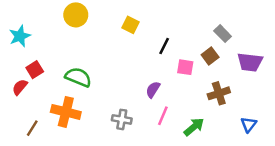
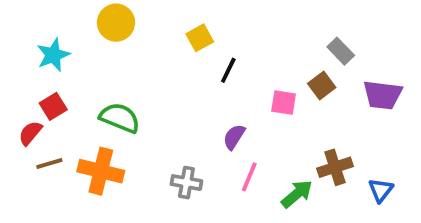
yellow square: (130, 25) -> (200, 38), turned 35
cyan star: (20, 36) -> (53, 55), moved
black line: (164, 46) -> (228, 70), moved
brown cross: (219, 93) -> (335, 167), moved
brown line: (32, 128) -> (49, 164), moved, turned 42

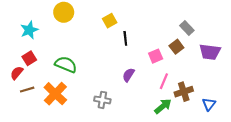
black line: (228, 70) -> (125, 38), turned -32
pink square: (284, 103) -> (156, 56), turned -32
orange cross: (101, 171) -> (55, 94), turned 30
pink line: (249, 177) -> (164, 81), moved

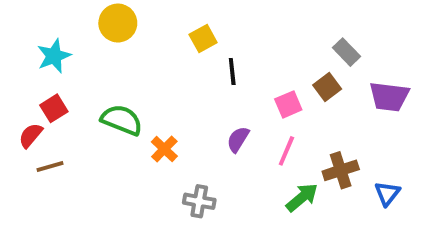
pink line: (164, 81) -> (286, 151), moved
orange cross: (55, 94) -> (164, 149), moved, size x0.6
gray cross: (102, 100) -> (199, 201), moved

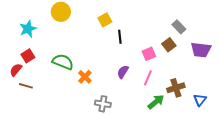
brown line: (50, 166) -> (26, 86), turned 32

